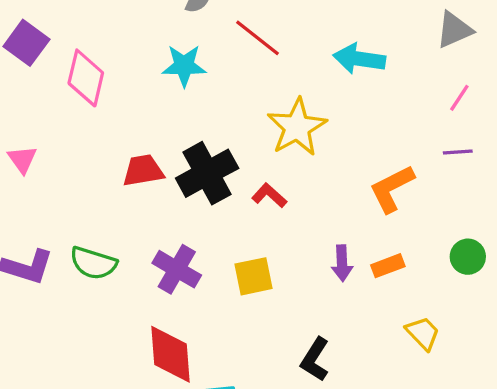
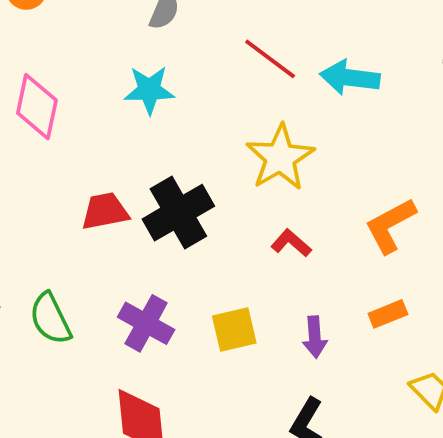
red line: (257, 38) -> (270, 59), moved
red L-shape: (269, 195) -> (291, 243), moved
green semicircle: (93, 263) -> (50, 319), turned 48
purple arrow: (342, 263) -> (315, 337), moved

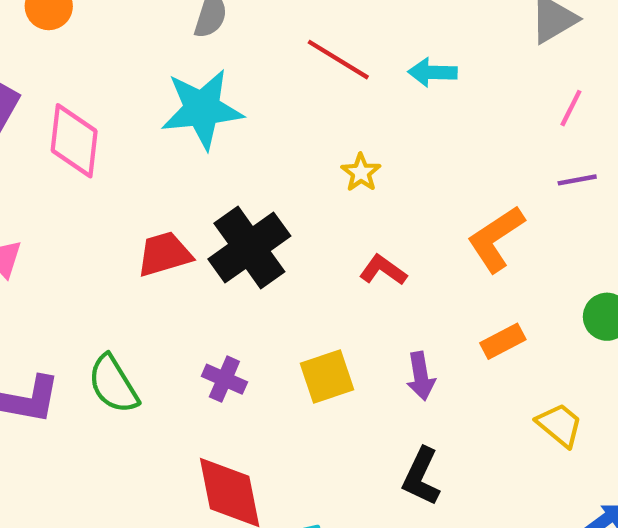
cyan arrow: (350, 78) -> (432, 72), size x0.7
cyan star: (149, 90) -> (202, 109), size x1.4
yellow star: (280, 158) -> (361, 173), size x0.5
purple cross: (146, 323) -> (224, 379), size x0.7

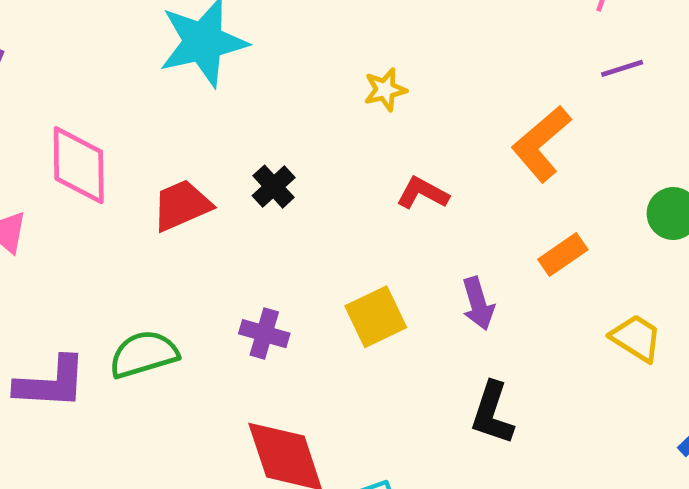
pink diamond: (74, 141) -> (79, 165), moved
yellow star: (361, 173) -> (385, 90), turned 30
black cross: (249, 247) -> (274, 187), size x0.5
green semicircle: (113, 384) -> (144, 354), turned 112

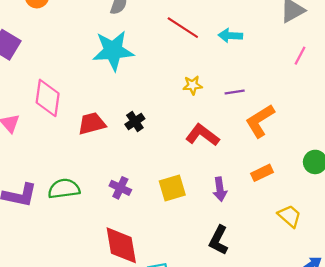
purple line: (622, 68) -> (235, 92), moved
red L-shape: (423, 193) -> (202, 135), size x1.4

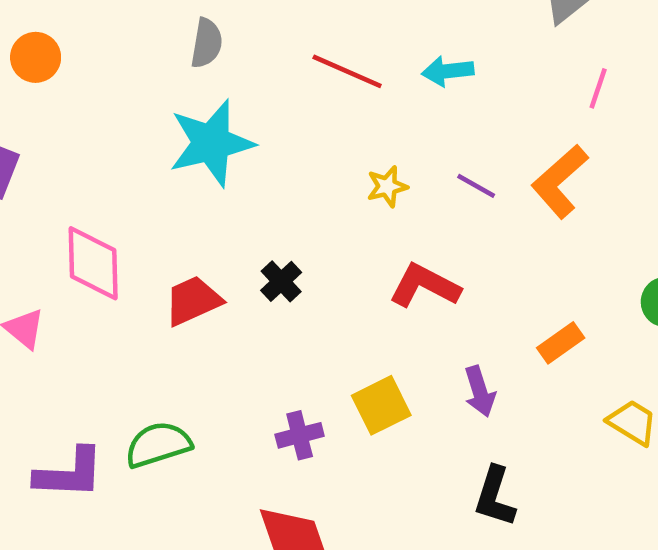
purple line: (235, 92) -> (476, 186), turned 48
orange L-shape: (260, 121) -> (560, 181), moved
purple cross: (120, 188) -> (300, 435), moved, turned -30

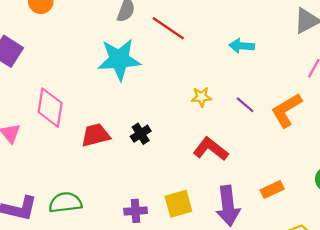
red line: (347, 71) -> (168, 28), moved
purple arrow: (480, 391) -> (228, 206), size x1.6

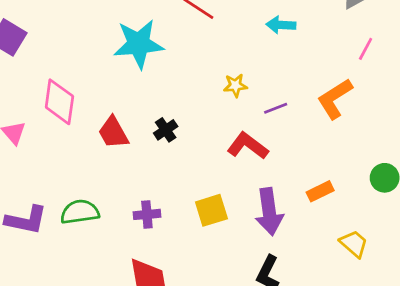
purple line: (245, 105) -> (276, 108), moved, turned -60
red trapezoid: (96, 135) -> (113, 133), turned -104
purple cross: (136, 211) -> (147, 214), moved

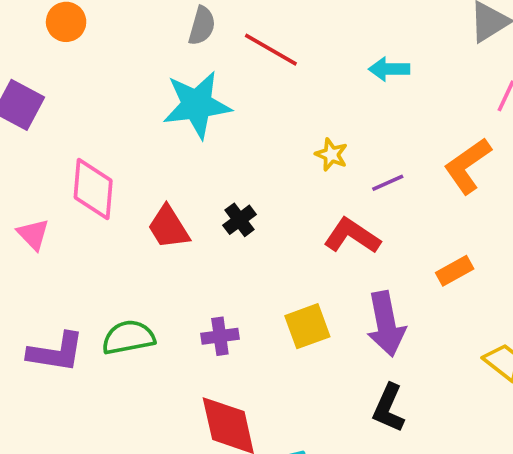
yellow star: (235, 85) -> (331, 155), turned 30
orange rectangle: (320, 191) -> (455, 271), moved

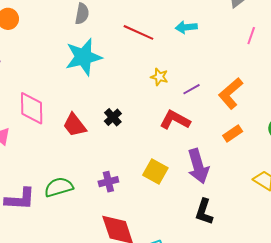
red line: (271, 50) -> (138, 32), moved
orange L-shape: (467, 166) -> (231, 93), moved
yellow square: (307, 326) -> (155, 172), turned -35

